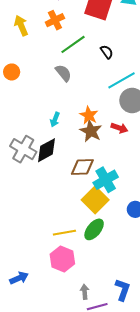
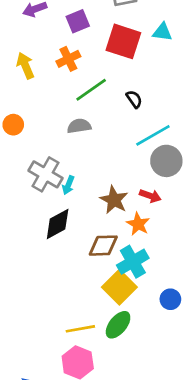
gray semicircle: (63, 73) -> (79, 126), turned -60
orange star: (89, 115) -> (138, 224), moved
gray cross: (23, 149) -> (45, 174), moved

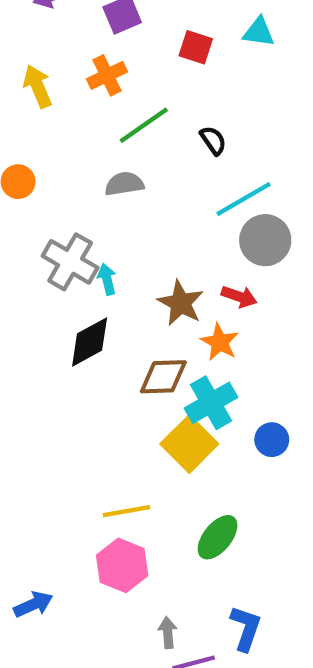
red square: (123, 41) -> (196, 47), size x0.6
cyan arrow: (68, 185) -> (107, 279), turned 144
blue circle: (170, 299) -> (272, 440), moved
green ellipse: (118, 325) -> (218, 537), moved

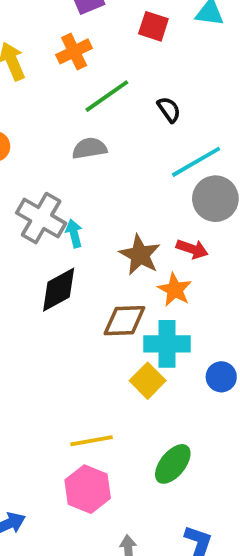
cyan cross: (211, 403) -> (167, 344), turned 30
yellow square: (189, 444) -> (148, 381), size x0.7

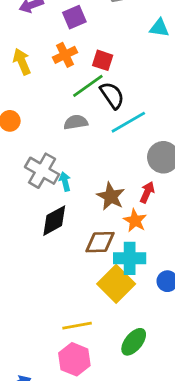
red square: (153, 26) -> (103, 60), moved
black semicircle: (169, 110) -> (112, 95), moved, size x1.5
cyan line: (196, 162) -> (128, 122), moved
red arrow: (192, 249) -> (147, 192), turned -85
yellow square: (148, 381) -> (116, 284), size x1.5

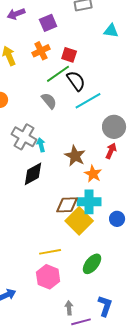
gray semicircle: (76, 122) -> (49, 101), turned 60
red arrow: (147, 192) -> (111, 151), moved
brown diamond: (100, 242) -> (67, 205), moved

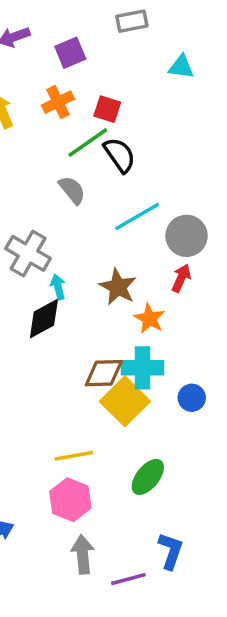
cyan line: (88, 101) -> (137, 216), moved
cyan arrow: (41, 145) -> (58, 287), moved
gray arrow: (69, 308) -> (83, 554), moved, size x1.5

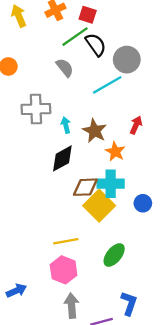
gray circle: (186, 236) -> (127, 60), moved
gray cross: (28, 253) -> (36, 109), turned -32
cyan arrow: (58, 287) -> (66, 125), moved
black diamond: (44, 319) -> (62, 158), moved

